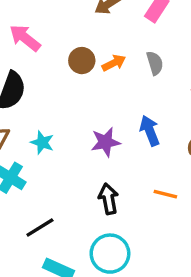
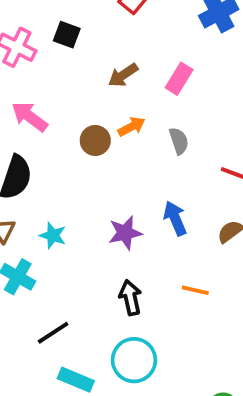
orange arrow: (114, 63) -> (132, 127), moved

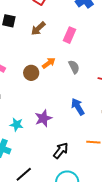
brown arrow: (123, 75) -> (38, 28), moved
purple star: (125, 233) -> (43, 118), moved
black arrow: (130, 298) -> (61, 151), turned 60

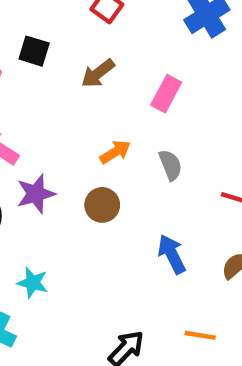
brown circle: (31, 73) -> (102, 205), moved
purple star: (43, 118) -> (36, 194), moved

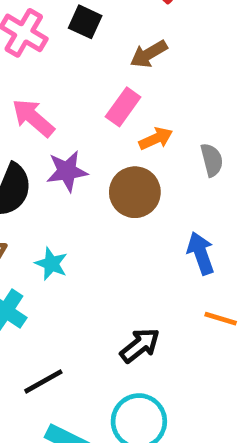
pink rectangle: (166, 94) -> (123, 107), moved
brown circle: (102, 205) -> (135, 192), size x1.4
orange line: (200, 335) -> (221, 319), moved

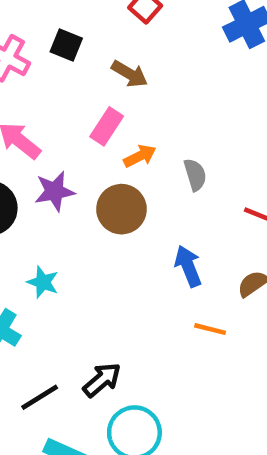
brown arrow: (149, 54) -> (130, 74), turned -117
black arrow: (140, 345) -> (102, 380), moved

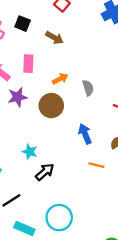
pink rectangle: (107, 126) -> (28, 64), moved, turned -30
cyan star: (43, 282) -> (30, 152), moved
black arrow: (102, 380) -> (45, 172), moved

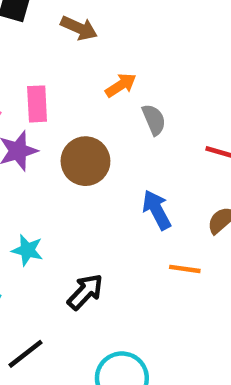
pink rectangle: (28, 64) -> (37, 104), moved
orange arrow: (60, 79) -> (121, 85), moved
cyan star: (30, 152) -> (27, 250), moved

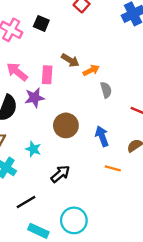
brown arrow: (79, 28) -> (70, 60), moved
brown circle: (85, 161) -> (66, 125), moved

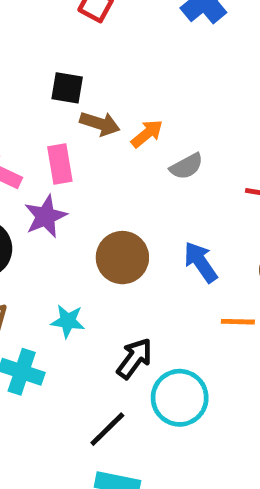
black square: (41, 23) -> (67, 88), moved
gray semicircle: (106, 90) -> (186, 166), turned 91
black line: (26, 202) -> (107, 429), moved
cyan circle: (74, 220) -> (180, 398), moved

